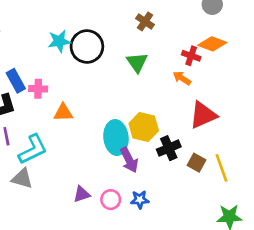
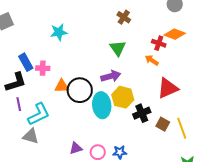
black circle: (87, 47) -> (80, 90), moved
purple arrow: (129, 160) -> (111, 76), moved, turned -78

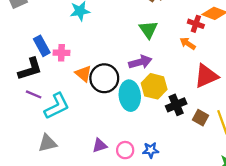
orange triangle: (62, 86) -> (83, 74), turned 42
purple line: (19, 104) -> (34, 94), turned -56
gray triangle: (31, 136) -> (48, 143), moved, turned -30

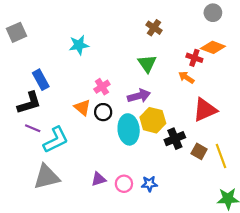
pink cross: (61, 53) -> (102, 87), moved, turned -35
black circle: (104, 78) -> (103, 112), size x0.6
gray triangle: (48, 143) -> (47, 177), size x1.4

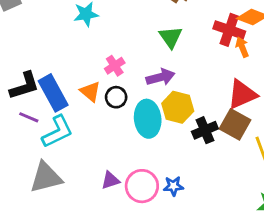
red cross: (194, 58) -> (229, 30), size x1.5
orange arrow: (186, 77) -> (242, 47), moved, turned 35
blue rectangle: (41, 80) -> (53, 93), moved, size x1.4
brown square: (199, 151) -> (235, 124), moved, size x1.5
pink circle: (124, 184) -> (142, 186), size x1.5

